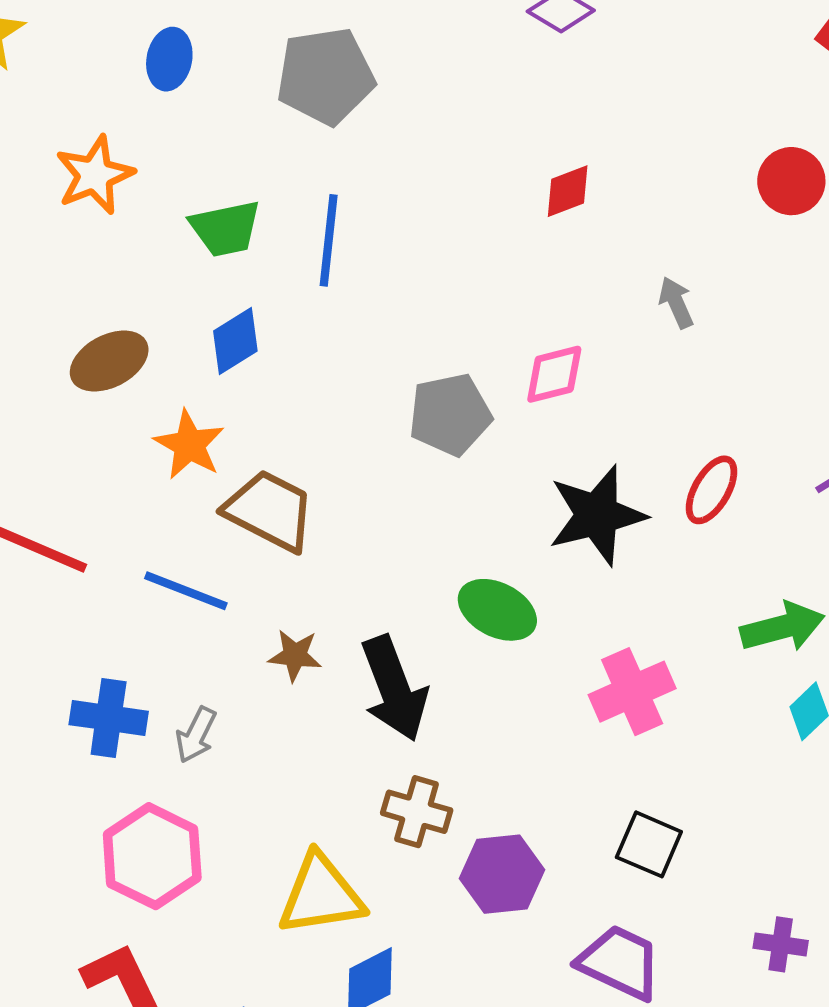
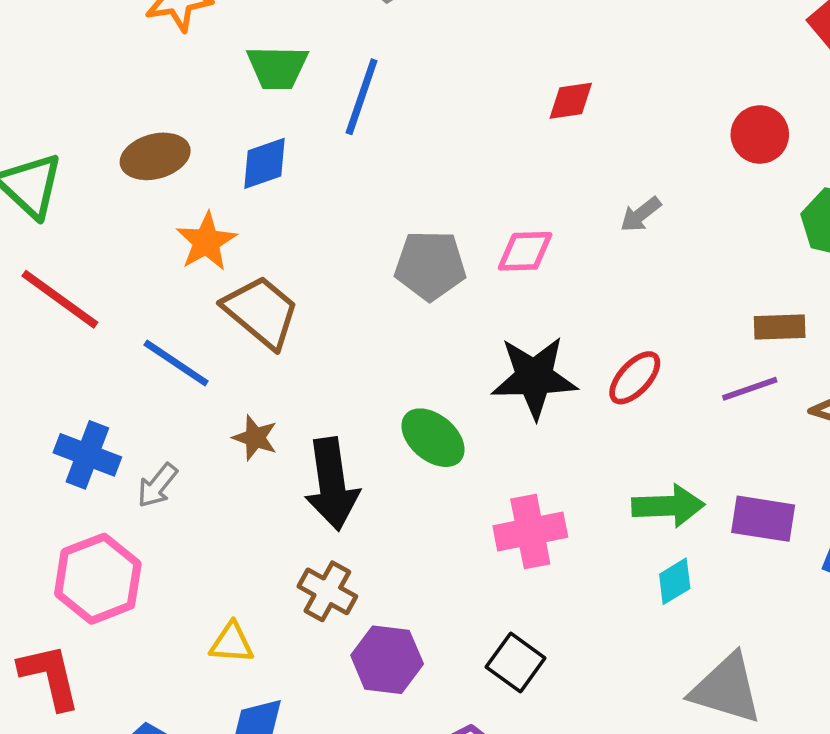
gray arrow: (676, 303) -> (641, 214), turned -117
yellow triangle: (321, 895) -> (232, 643), size x0.6

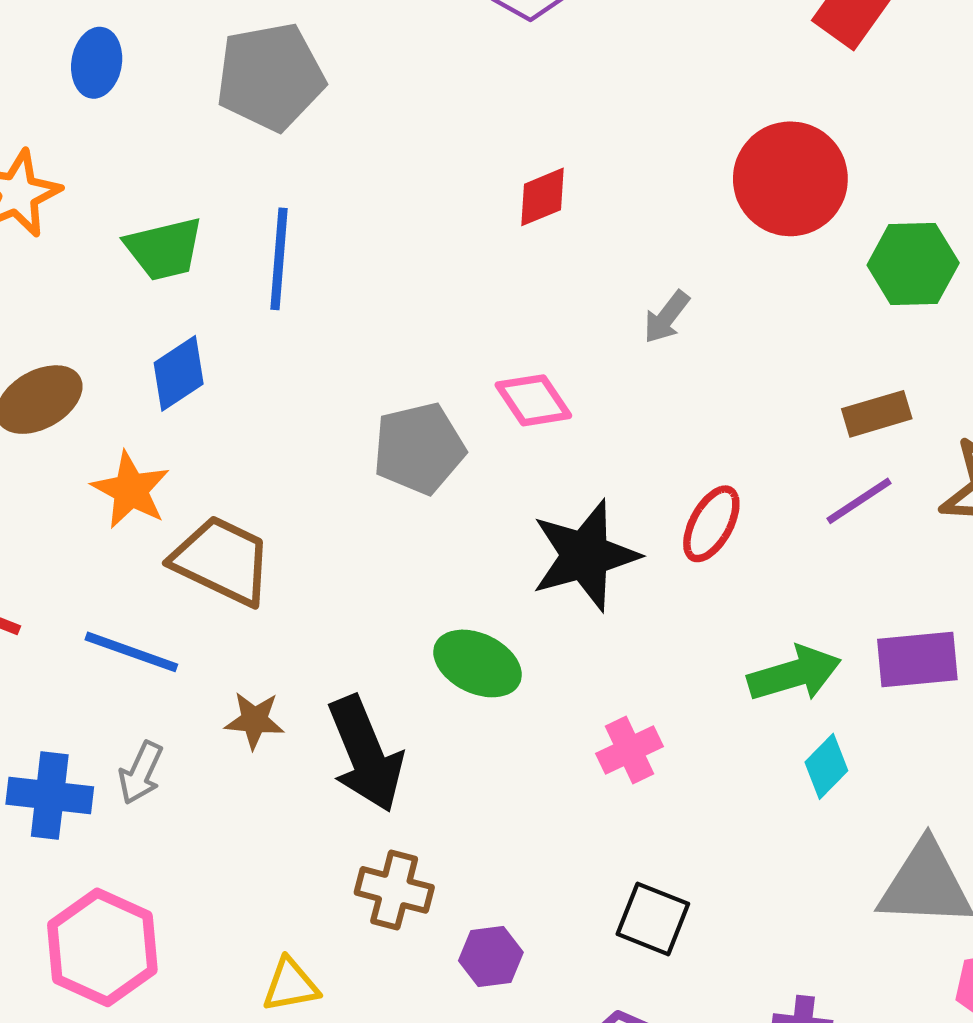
red circle: (760, 134) -> (790, 179), size x1.5
pink diamond: (525, 251) -> (533, 400), turned 72
gray arrow: (157, 485) -> (141, 773), moved
pink cross: (530, 532) -> (630, 750), size x0.7
purple hexagon: (387, 660) -> (491, 956), size x0.7

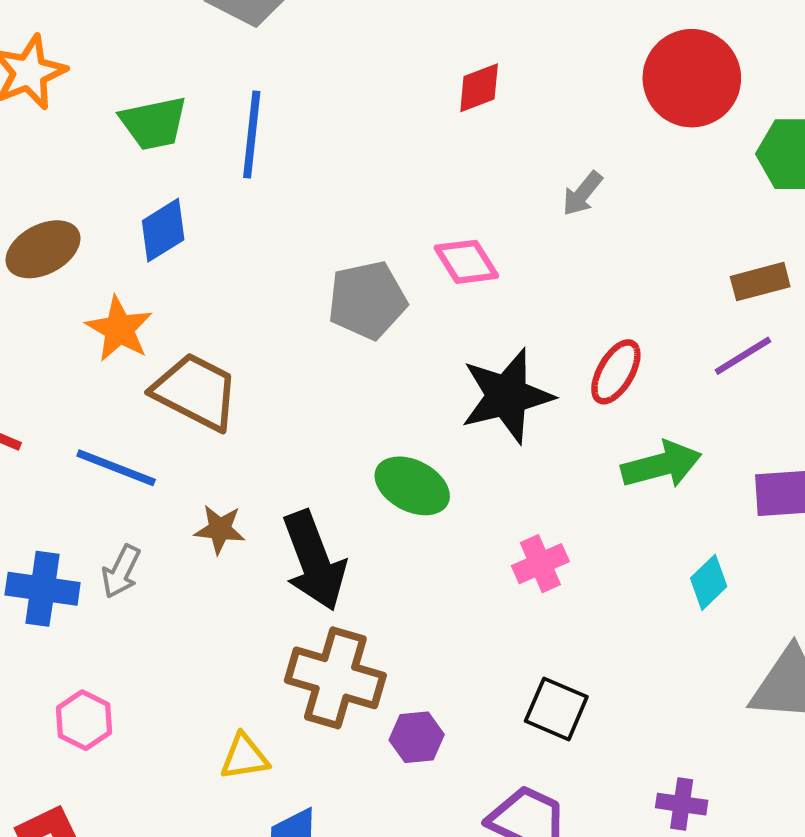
green arrow: (794, 674) -> (661, 465), moved
brown cross: (394, 890) -> (335, 678), size x1.5
pink hexagon: (102, 947) -> (84, 720), size x0.6

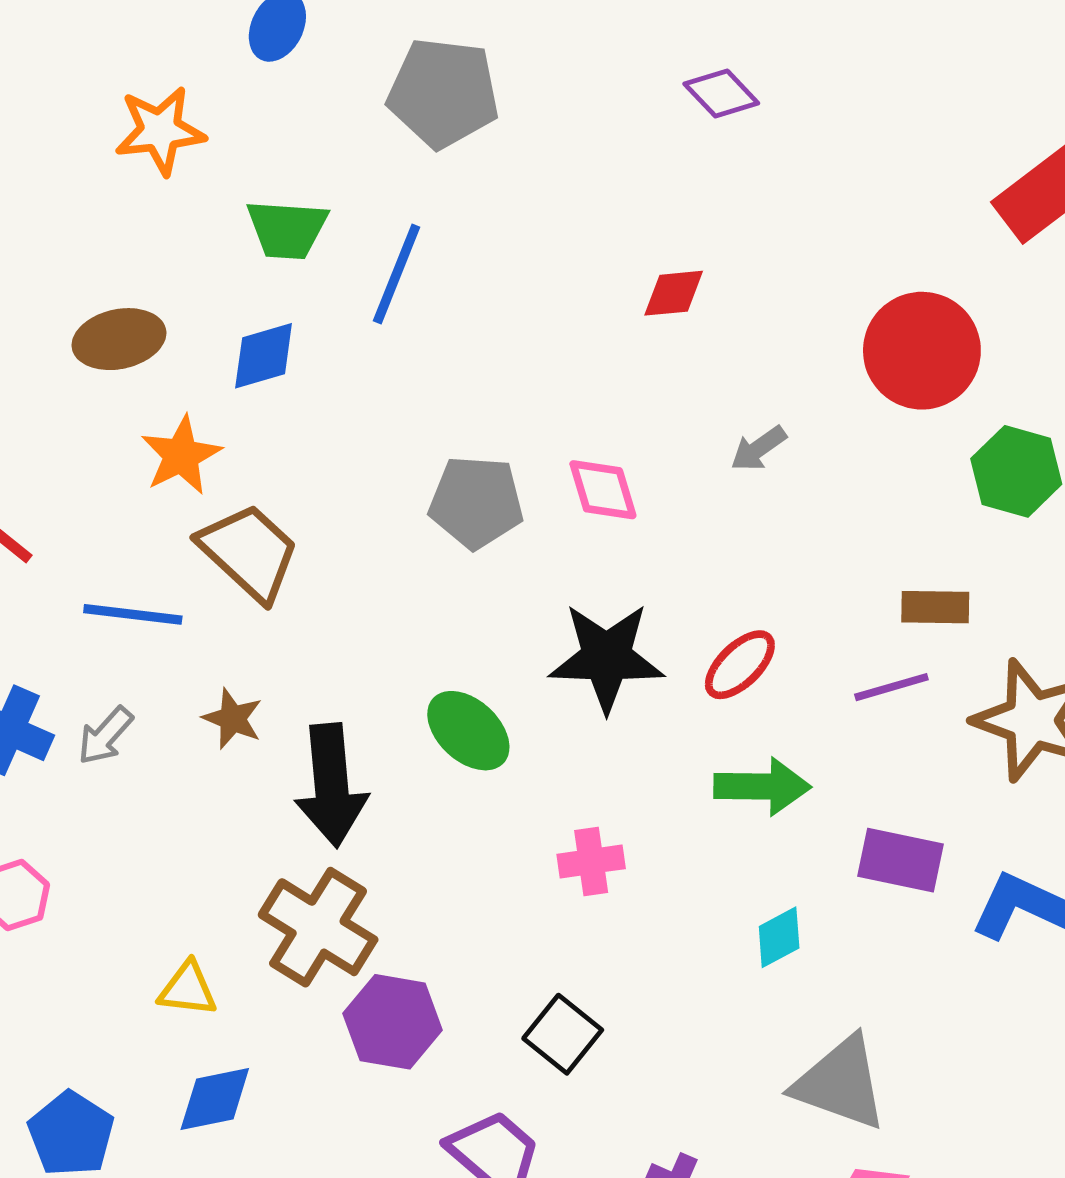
blue line: (116, 468) -> (133, 614), turned -30
purple hexagon: (417, 737) -> (393, 1022), size x1.5

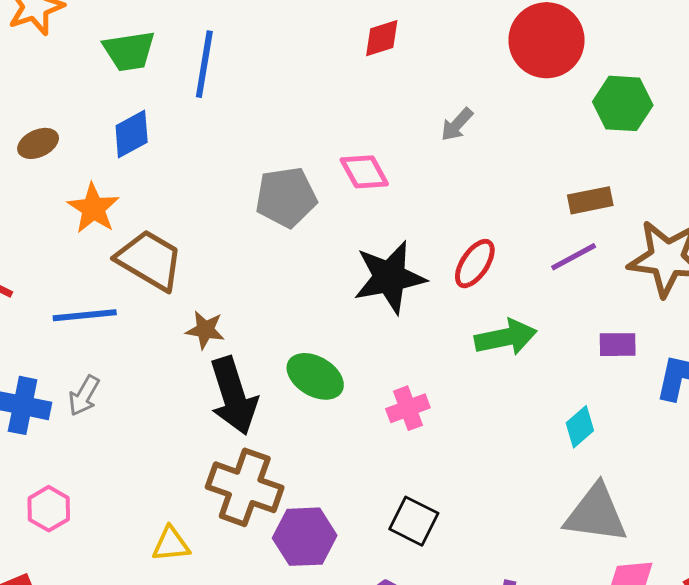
brown ellipse: (119, 339) -> (38, 143), size x0.7
brown star: (233, 719) -> (205, 330), moved
green ellipse: (468, 731) -> (315, 376), moved
purple rectangle: (901, 860) -> (618, 345), moved, size x0.7
cyan diamond: (779, 937) -> (580, 427), moved

